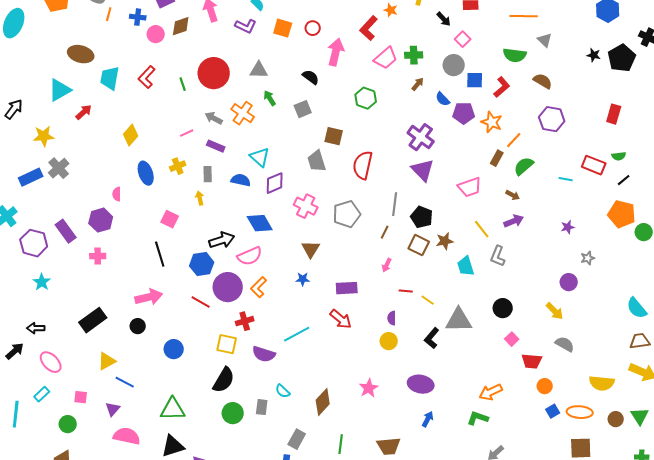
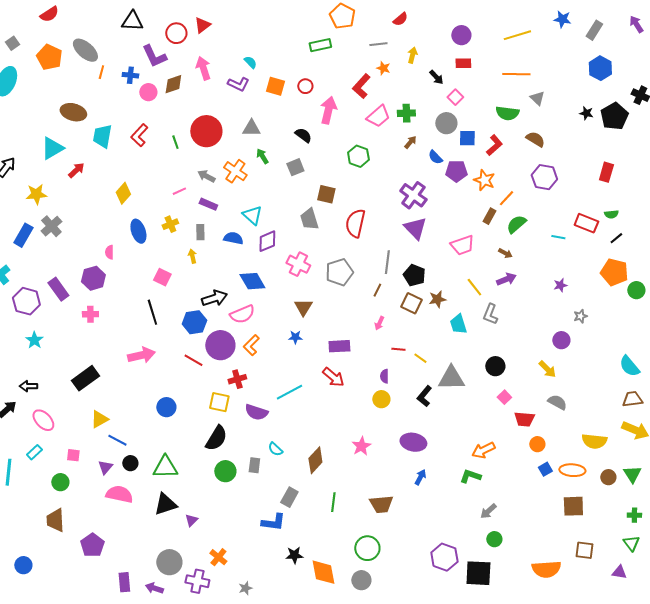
blue rectangle: (31, 177) -> (23, 235), turned -35
black circle: (138, 326) -> (130, 463), moved

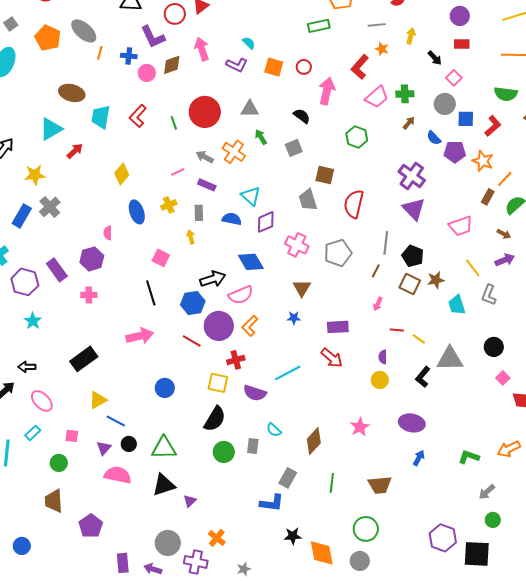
orange arrow: (483, 450) -> (509, 449), moved

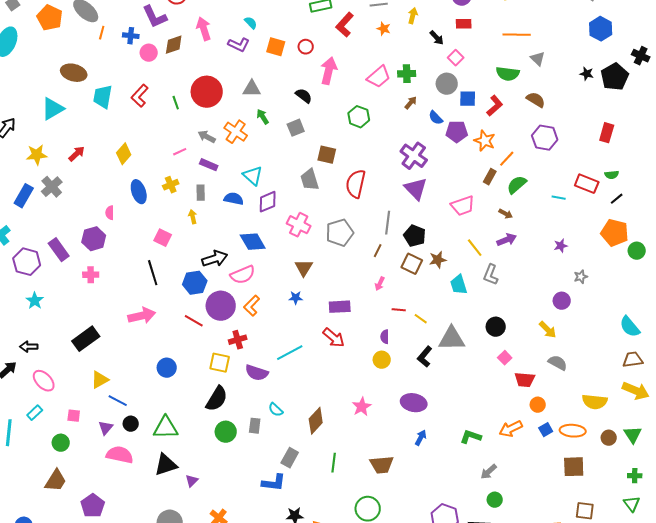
red L-shape: (360, 67) -> (345, 25), moved
red arrow: (75, 151) -> (77, 154), moved
brown trapezoid: (54, 501) -> (56, 481), turned -145

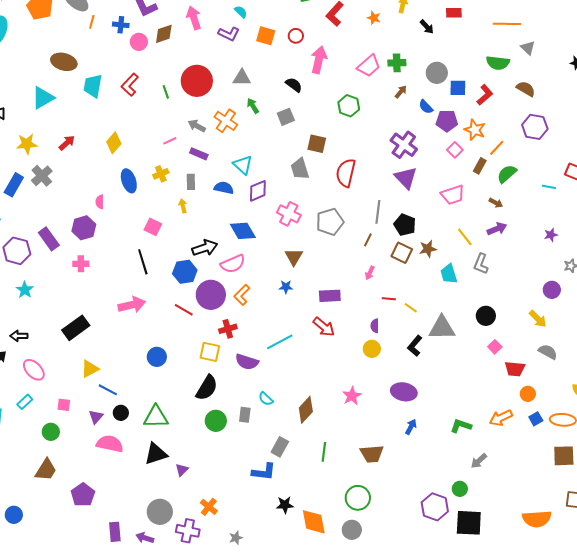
pink square: (456, 58) -> (455, 150), moved
green circle: (495, 500) -> (460, 489), moved

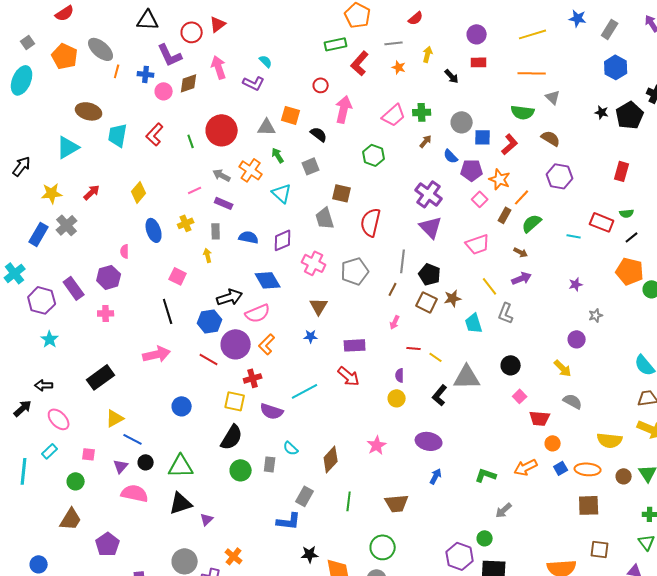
orange square: (266, 36) -> (291, 115), moved
cyan triangle: (243, 165) -> (282, 193), moved

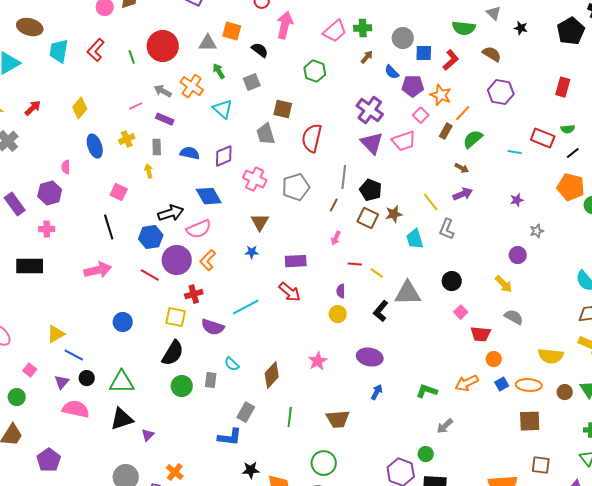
black star: (602, 112) -> (521, 28), moved
pink trapezoid: (478, 244) -> (404, 141), moved
black rectangle: (101, 377) -> (30, 266), moved, turned 36
pink square: (89, 454) -> (30, 370), turned 32

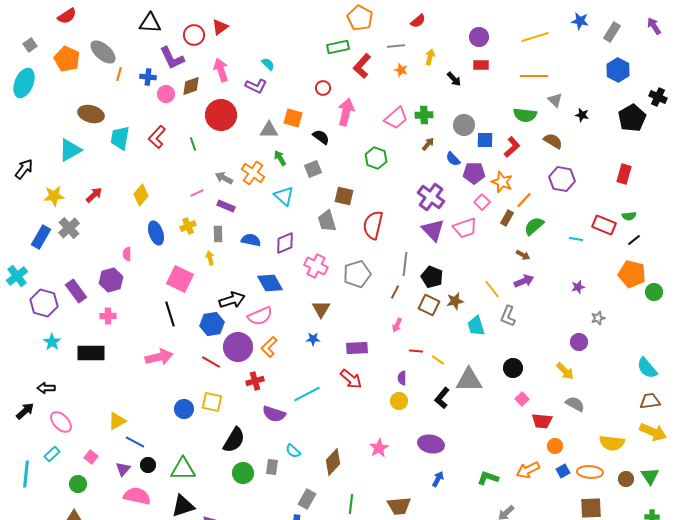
red circle: (163, 46) -> (221, 115), moved
pink square: (119, 192) -> (180, 279), size x1.5
yellow square: (176, 317) -> (212, 402), moved

